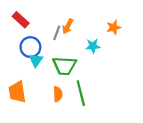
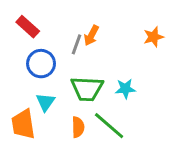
cyan star: (93, 46) -> (125, 89), moved
cyan triangle: (36, 60) -> (45, 102), moved
green line: (81, 93) -> (109, 126), turned -35

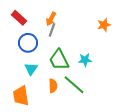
orange arrow: (91, 35) -> (51, 19), moved
green trapezoid: (87, 89) -> (59, 60), turned 60
orange trapezoid: (23, 124) -> (21, 96), moved

